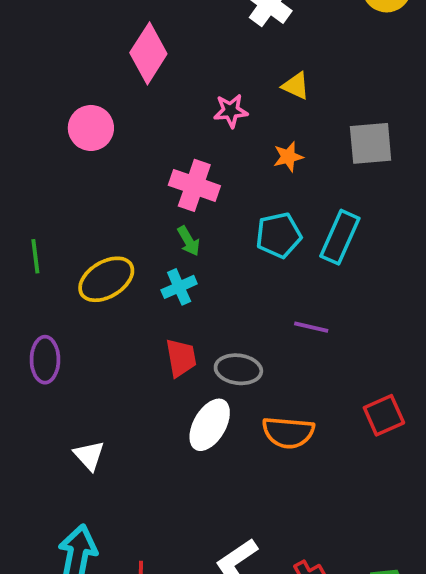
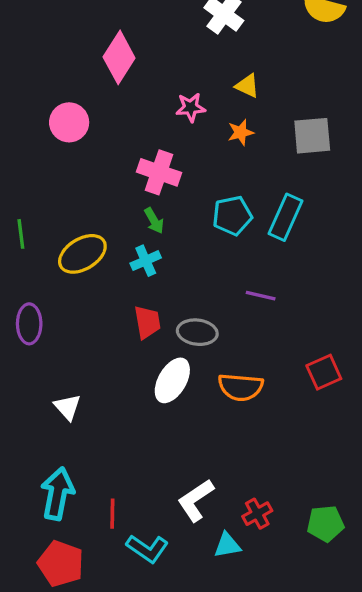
orange star: (288, 157) -> (241, 132), moved

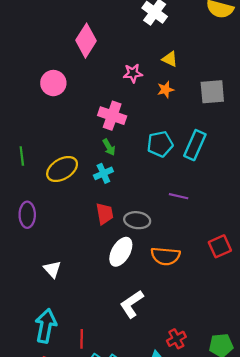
white L-shape: (196, 500) -> (132, 304), moved

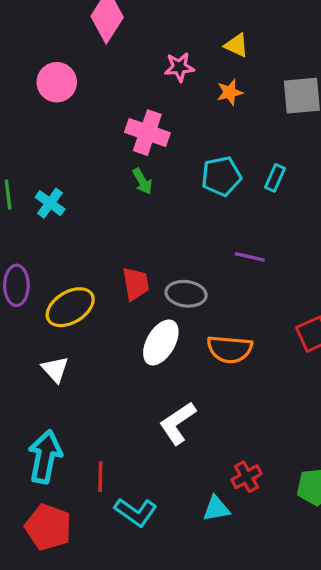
cyan rectangle: (195, 145) -> (275, 178), size x0.6
yellow ellipse: (62, 169) -> (70, 307), moved
cyan cross: (103, 173) -> (50, 203), moved, turned -30

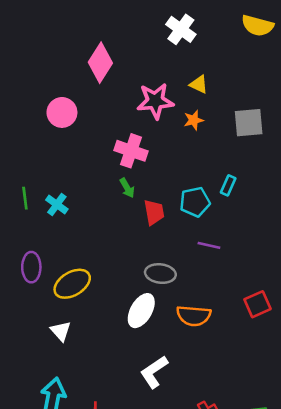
pink star: (179, 67) -> (155, 101), size x1.6
cyan pentagon: (221, 176) -> (195, 202), moved
red trapezoid: (136, 284) -> (154, 212), moved

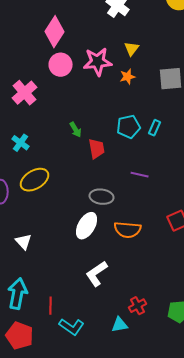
yellow triangle: (199, 84) -> (132, 49), turned 42
pink circle: (62, 112) -> (61, 65), moved
pink cross: (131, 151) -> (25, 93), moved, turned 30
cyan pentagon: (195, 202) -> (129, 127), moved
yellow ellipse: (72, 284) -> (35, 180), moved

